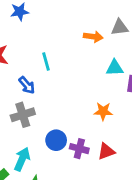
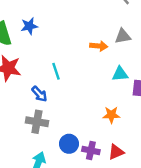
gray cross: (23, 115) -> (37, 122), turned 30

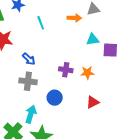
cyan line: (56, 71) -> (41, 23), moved
purple cross: (91, 151) -> (66, 70), moved

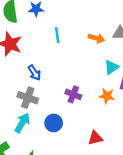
cyan triangle: (93, 40) -> (111, 67), turned -40
orange star: (87, 73) -> (107, 96), moved
cyan arrow: (31, 114) -> (22, 123), moved

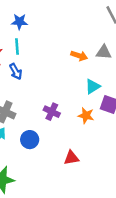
cyan line: (57, 35) -> (17, 47), moved
blue arrow: (34, 73) -> (16, 72), moved

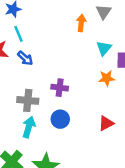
gray triangle: (104, 52) -> (104, 12), turned -42
orange arrow: (79, 56) -> (81, 23), turned -84
purple cross: (52, 112) -> (60, 88), moved

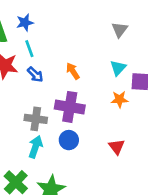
orange arrow: (81, 23) -> (73, 71), moved, turned -42
purple cross: (60, 88) -> (70, 107), size x1.6
red triangle: (106, 123) -> (117, 147), turned -42

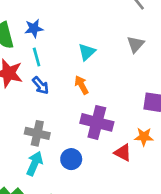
cyan triangle: (118, 68) -> (87, 52), moved
orange star: (120, 99) -> (144, 137), moved
purple cross: (70, 107) -> (97, 122), moved
red triangle: (117, 147) -> (123, 153), moved, turned -30

